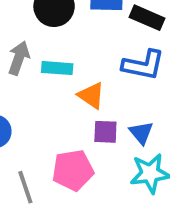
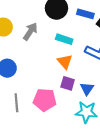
cyan rectangle: (57, 68) -> (64, 39), moved

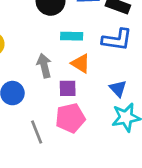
gray arrow: (30, 31) -> (44, 66), moved, turned -30
purple square: (68, 83) -> (68, 88), moved

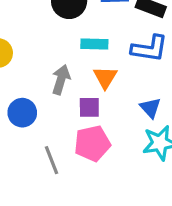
orange triangle: (81, 64) -> (105, 77), turned 30
gray arrow: (44, 66) -> (61, 80), turned 30

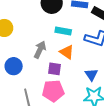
orange triangle: (105, 77) -> (67, 52), turned -35

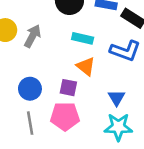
gray arrow: (40, 50) -> (33, 36), moved
blue circle: (14, 66) -> (30, 89), moved

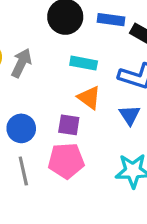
blue triangle: (117, 98) -> (130, 115), moved

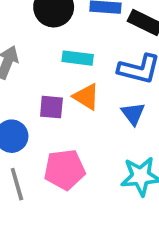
purple square: (69, 125) -> (51, 107), moved

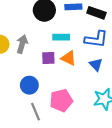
purple square: (51, 107) -> (48, 58), moved

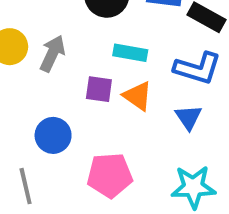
gray line: (35, 112) -> (26, 186), moved

